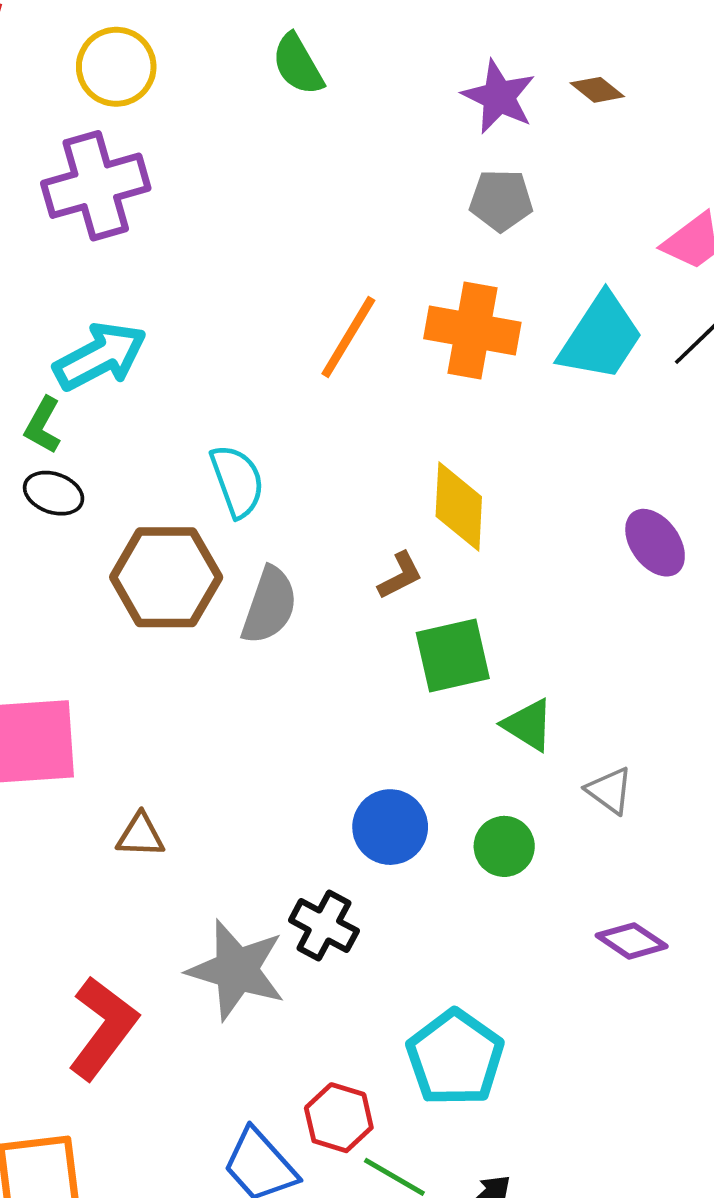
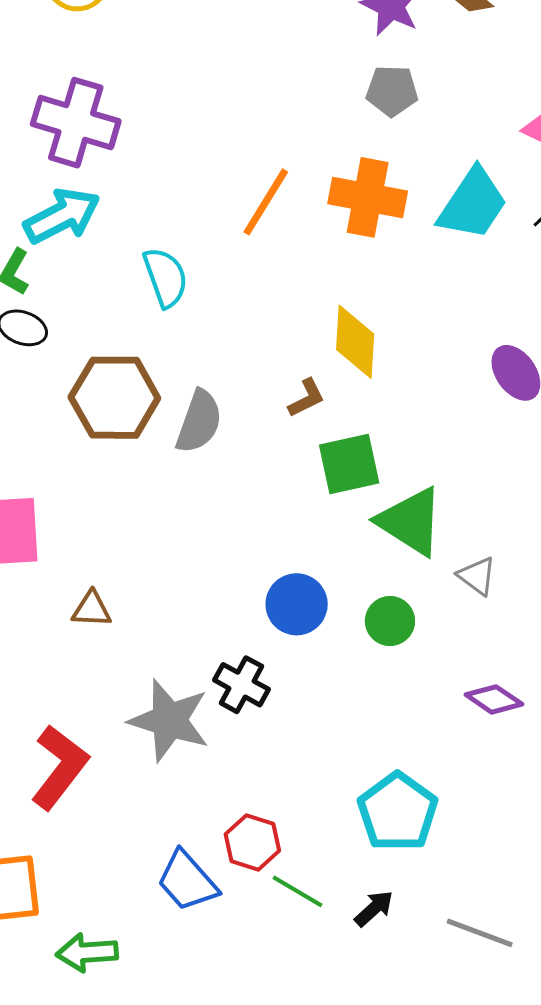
purple cross: (96, 186) -> (76, 123), moved, turned 32
cyan semicircle: (237, 481) -> (166, 277), moved
green triangle: (528, 725) -> (411, 521), size x1.6
cyan pentagon: (455, 1058) -> (398, 812), moved

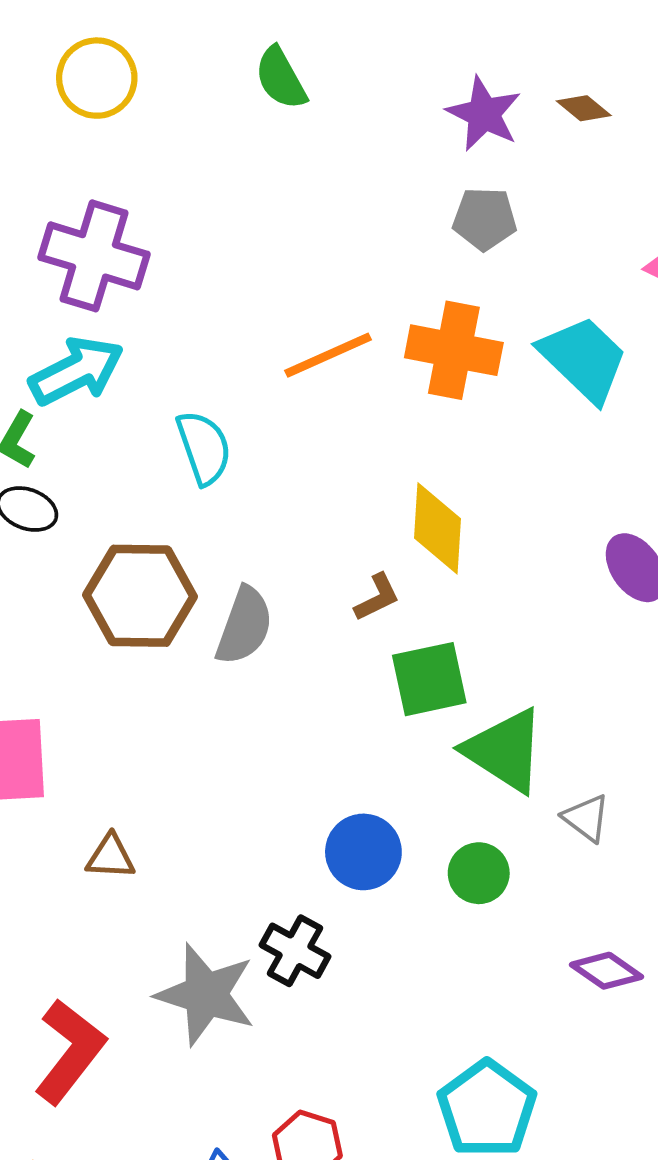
orange line: (266, 202) -> (328, 355), turned 34
cyan trapezoid: (473, 204) -> (584, 359), turned -80

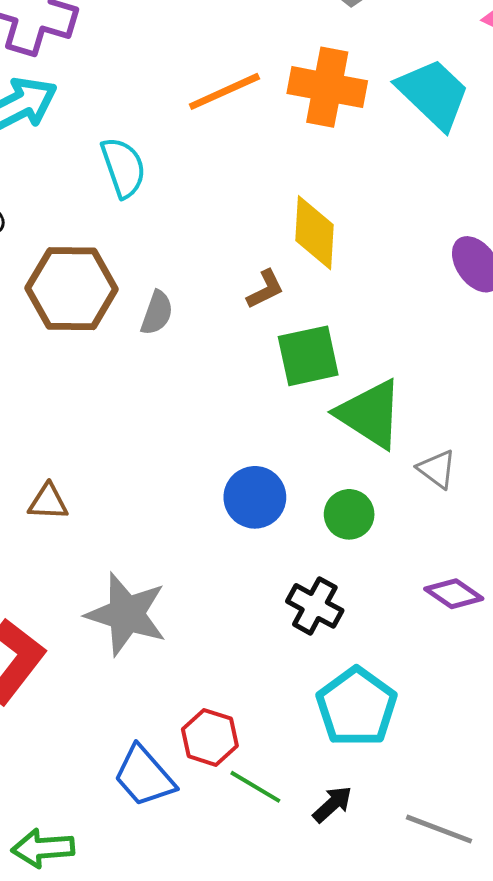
gray semicircle: (244, 626) -> (157, 313), size x0.7
black cross: (295, 951) -> (315, 606), moved

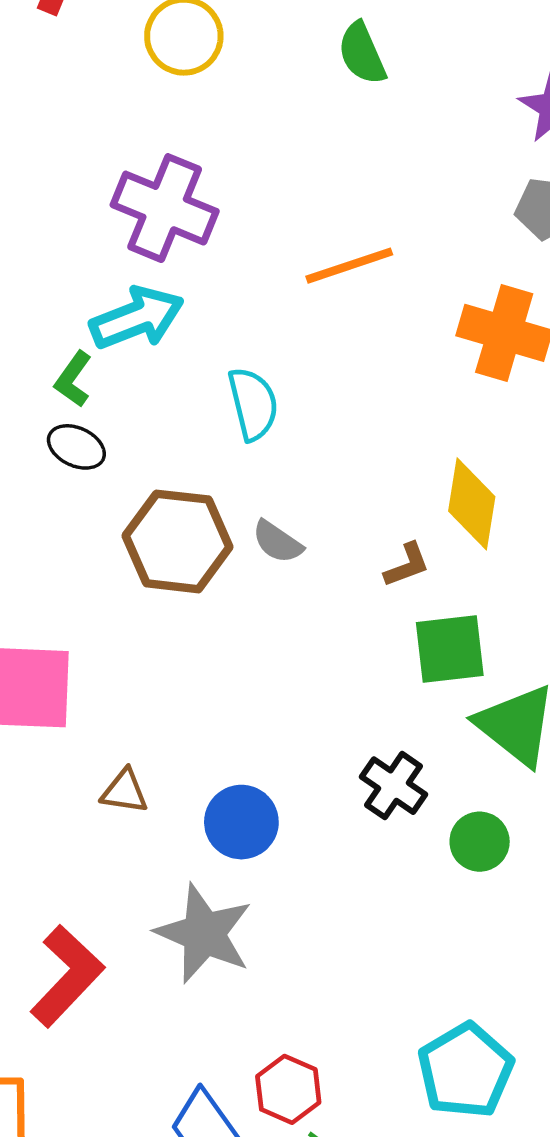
orange line: (224, 91) -> (349, 266), moved
gray semicircle: (157, 313) -> (277, 542), moved, turned 99
blue circle: (255, 497) -> (241, 822), moved
black cross: (315, 606) -> (394, 786), moved

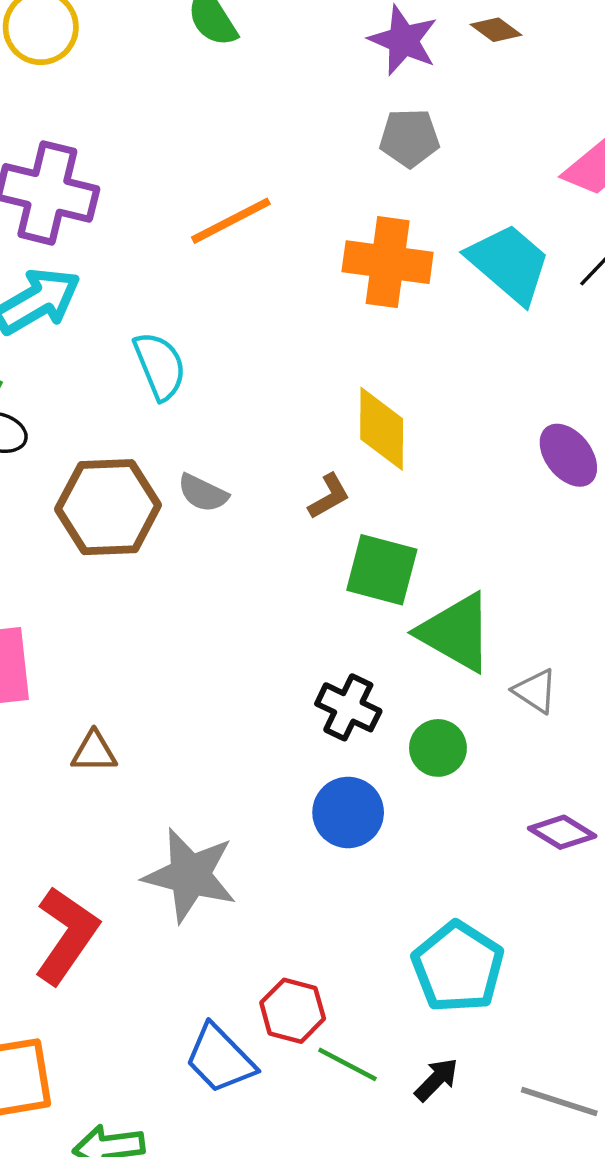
green square: (450, 649) -> (382, 570), turned 30
blue circle: (241, 822) -> (348, 812), moved

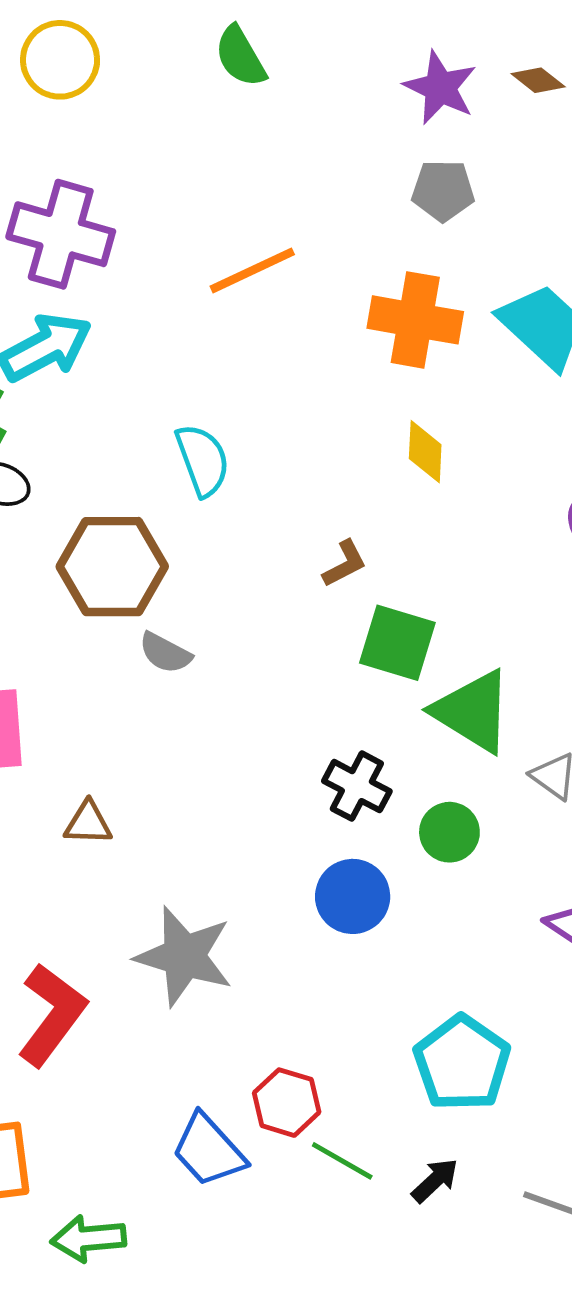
cyan semicircle: (160, 366) -> (203, 460), moved
yellow diamond: (382, 429) -> (425, 452), moved, size x0.7
gray semicircle: (203, 493) -> (165, 653), moved

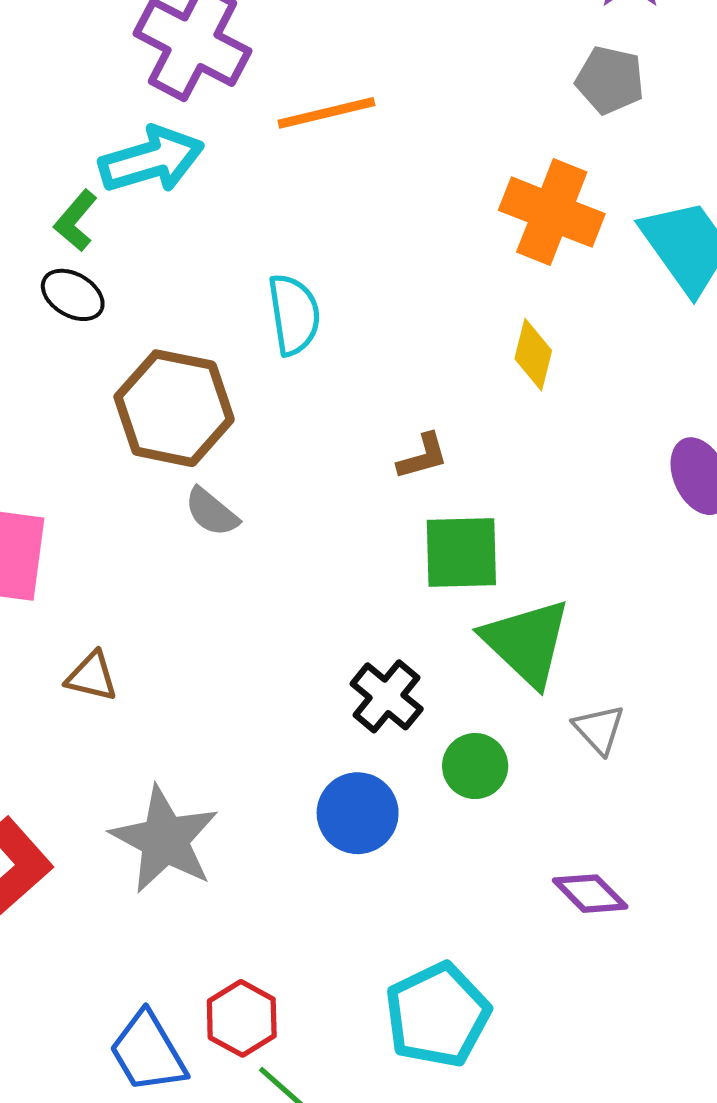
orange line: (252, 270) -> (326, 113), moved
green square: (397, 643) -> (461, 552), turned -30

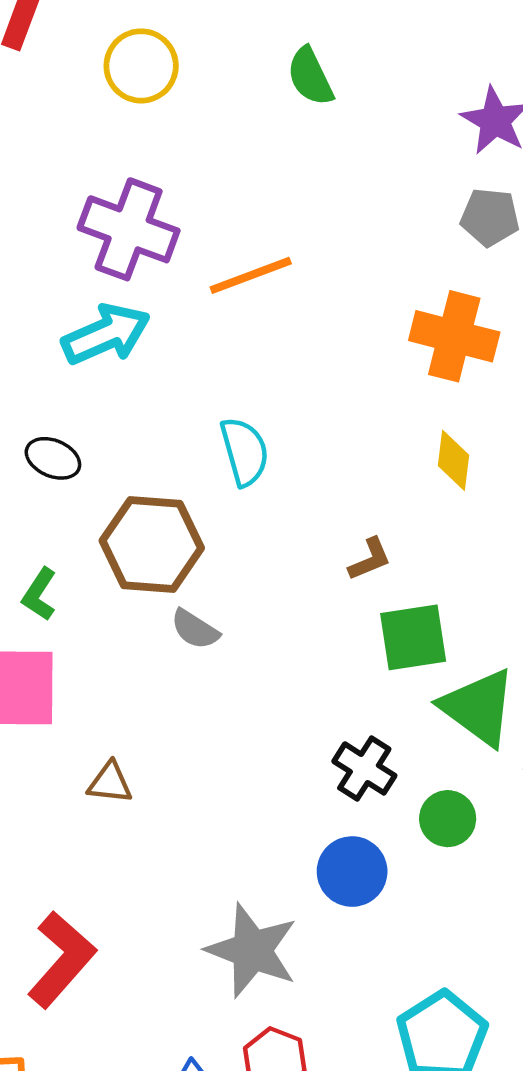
green L-shape: (76, 221) -> (39, 594), moved
gray star: (165, 840) -> (252, 950), moved

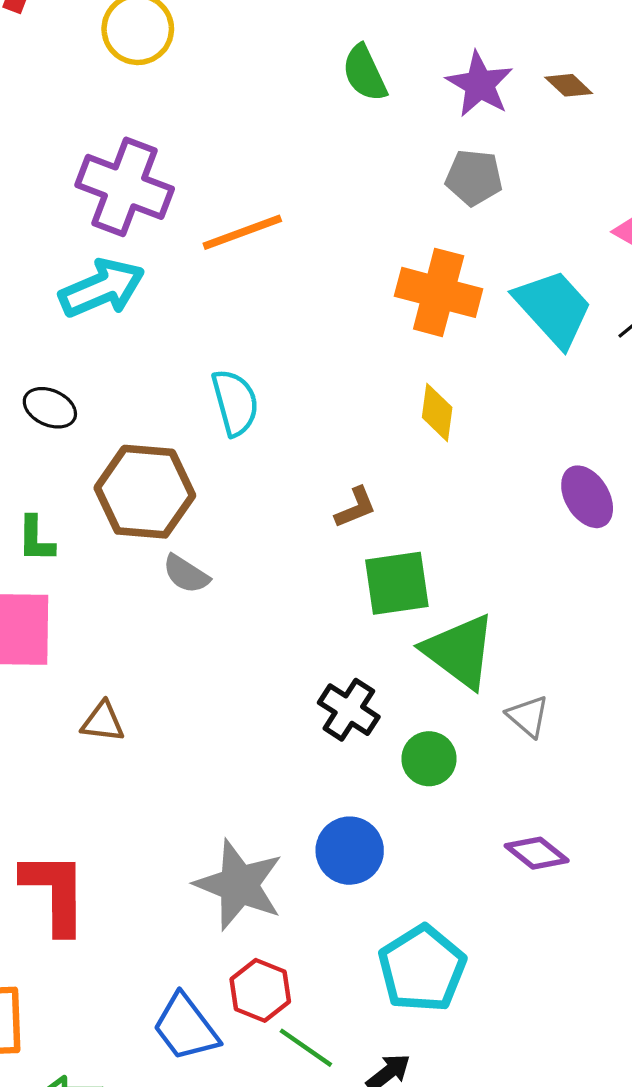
green semicircle: (310, 76) -> (365, 73), moved
green L-shape: (39, 594) -> (36, 539), turned -33
blue circle: (352, 872) -> (350, 851), moved
red L-shape: (62, 960) -> (55, 892), turned -42

